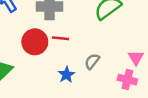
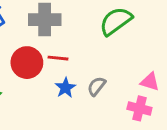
pink triangle: (136, 58) -> (150, 82), turned -42
blue star: (66, 75) -> (65, 88), moved

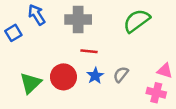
red circle: (27, 63) -> (63, 77), moved

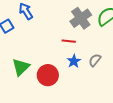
gray cross: (78, 20) -> (81, 18), moved, turned -35
red circle: (63, 77) -> (48, 75), moved

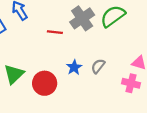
red line: (69, 41) -> (55, 32), moved

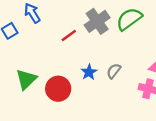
red line: (55, 32) -> (69, 36), turned -42

